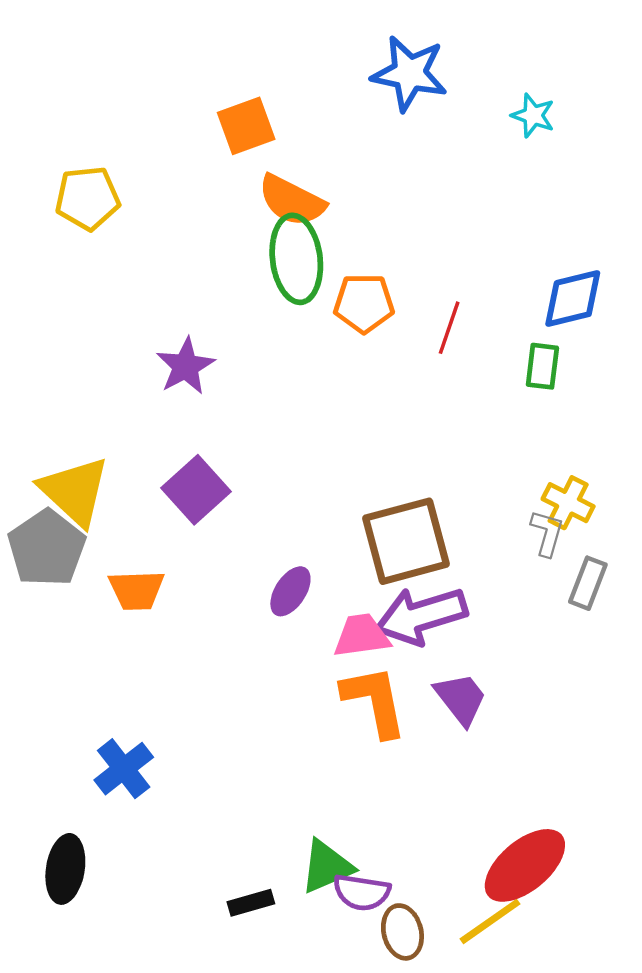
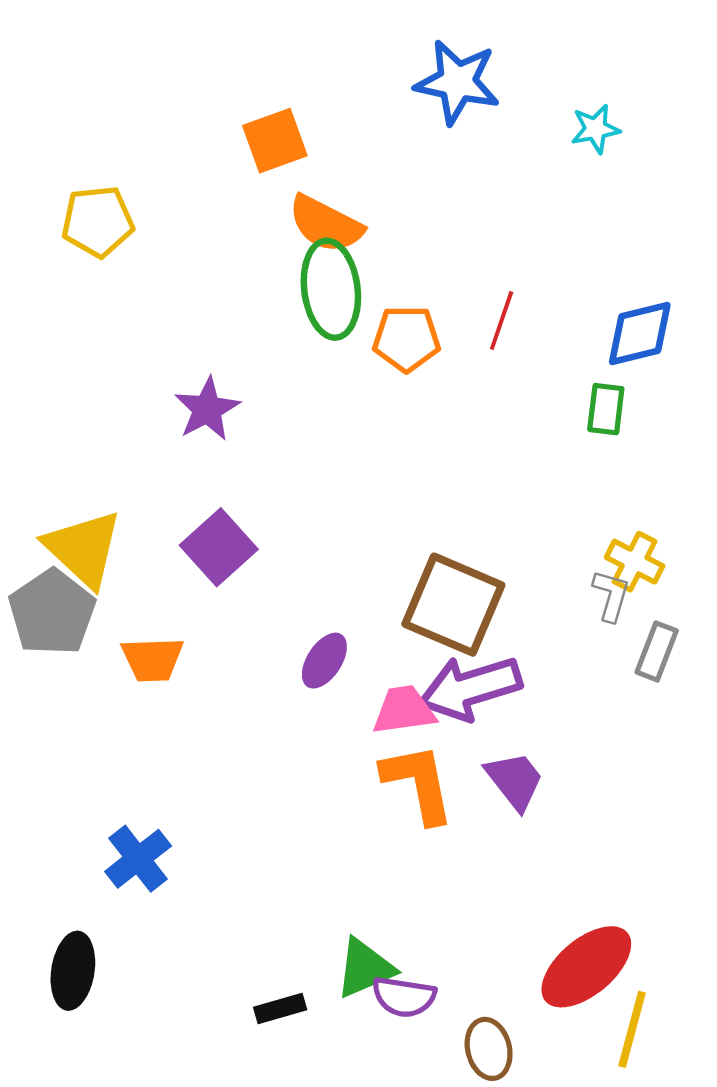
cyan star: (533, 115) -> (595, 129), turned -30
red line: (449, 328) -> (502, 320), moved
brown square: (406, 541) -> (453, 605), turned 38
yellow line: (490, 921) -> (632, 1029), moved, turned -40
brown ellipse: (402, 932) -> (489, 1049), moved

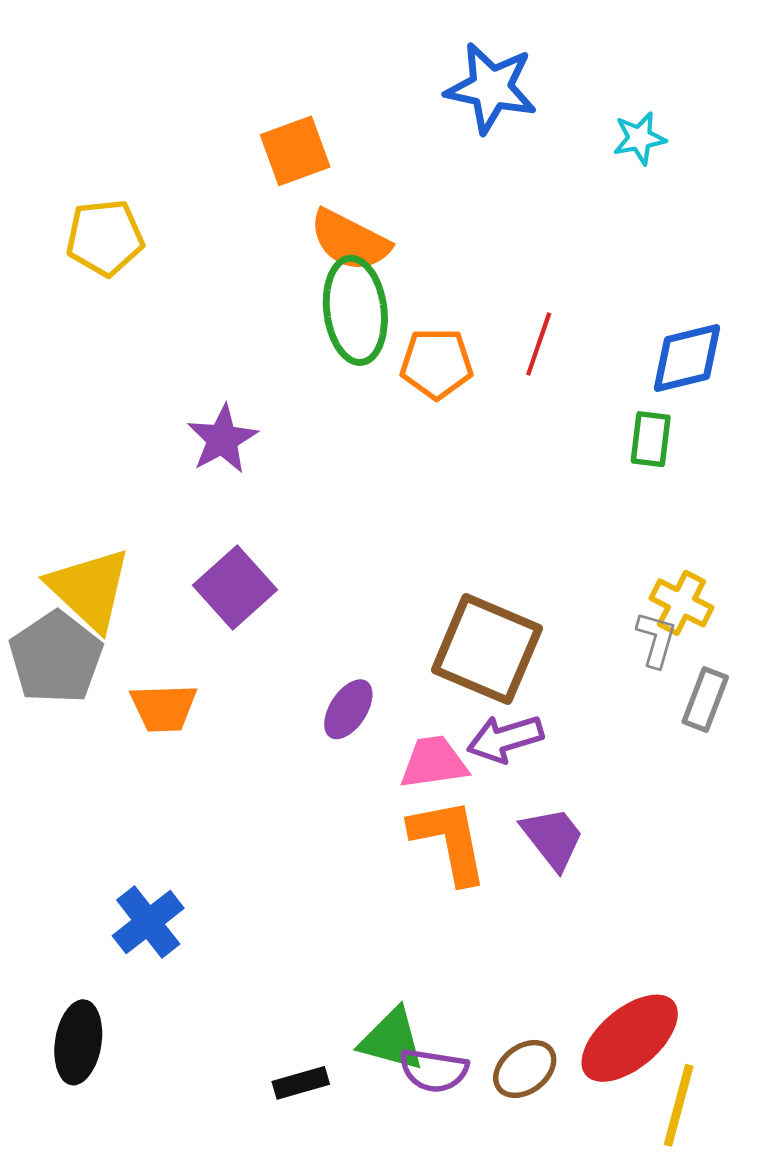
purple arrow: (470, 688) -> (505, 739), size x0.7
green triangle: (365, 968) -> (392, 1040), turned 38
brown ellipse: (489, 1049) -> (525, 1069), moved, turned 66

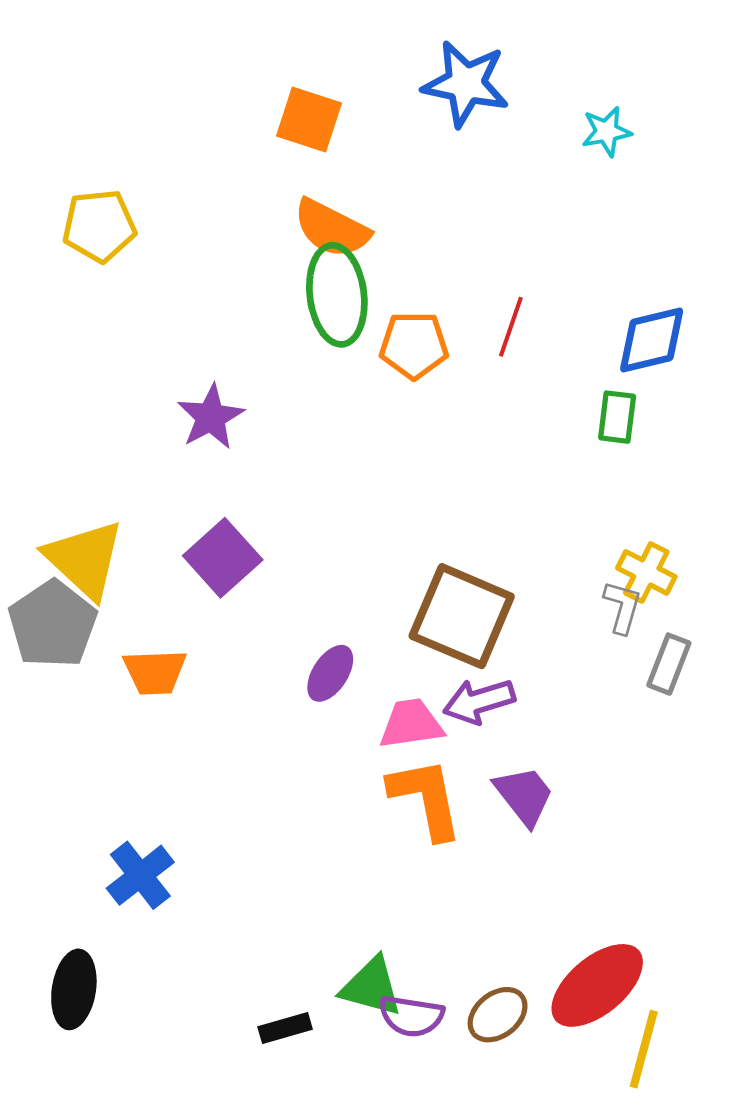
orange square: (295, 151) -> (309, 120), moved, turned 38

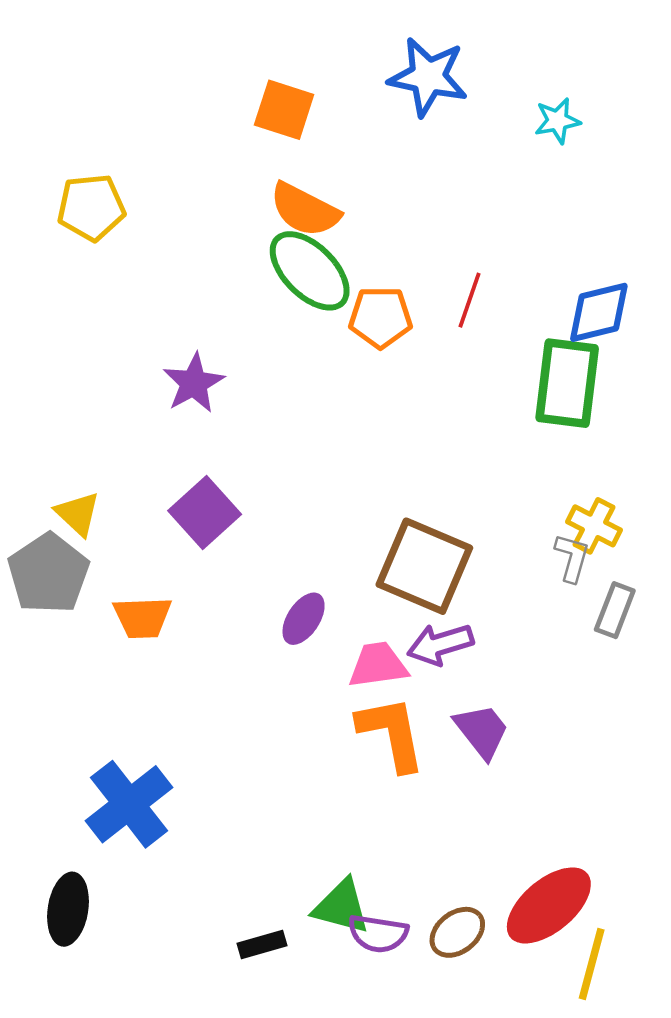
green ellipse: (337, 295) -> (310, 271), turned -38
green rectangle: (617, 417) -> (567, 383), size x1.8
yellow triangle: (85, 559) -> (78, 514), size x0.6
blue cross: (140, 875) -> (129, 804), size x1.4

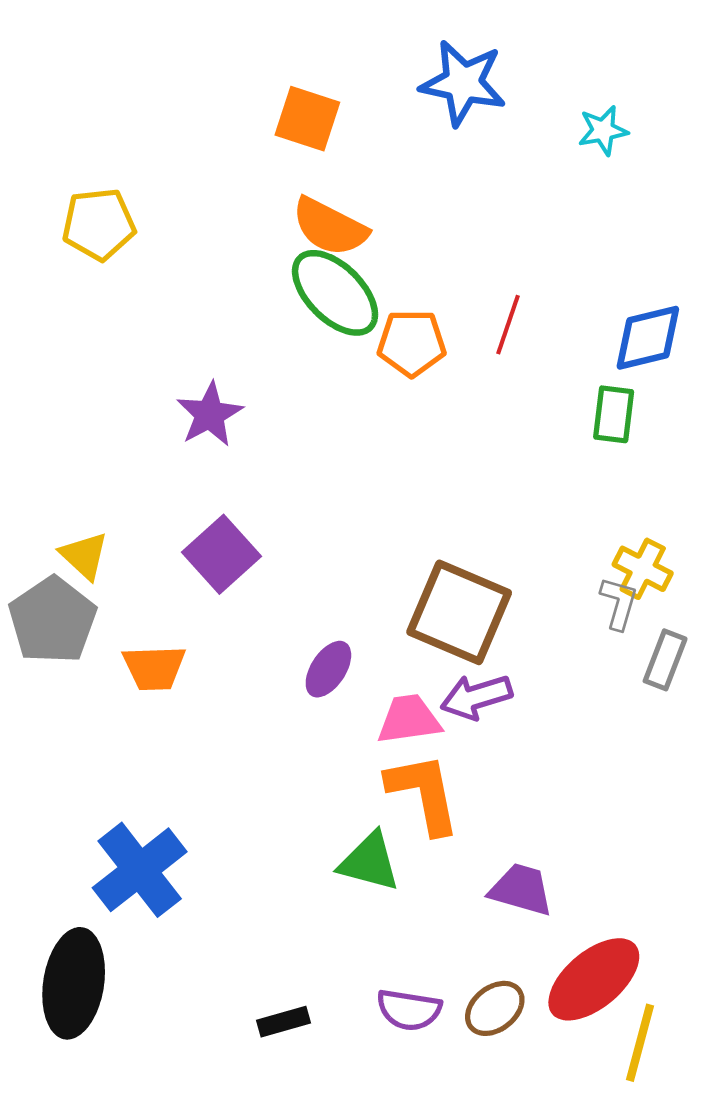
green rectangle: (567, 383) -> (614, 414), size x0.6
purple trapezoid: (482, 731) -> (521, 890), moved, turned -36
green triangle: (341, 907) -> (369, 862), moved
black ellipse: (68, 909) -> (74, 983), size x1.4

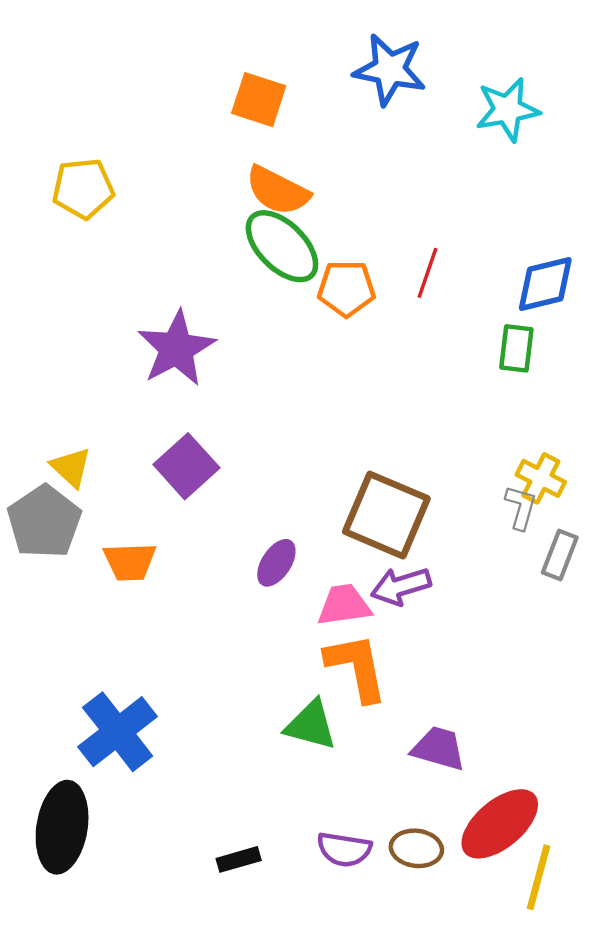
cyan star: (603, 130) -> (507, 110), size x1.5
purple star: (210, 414) -> (176, 348), size x1.4
brown ellipse: (495, 1008) -> (416, 848), turned 45

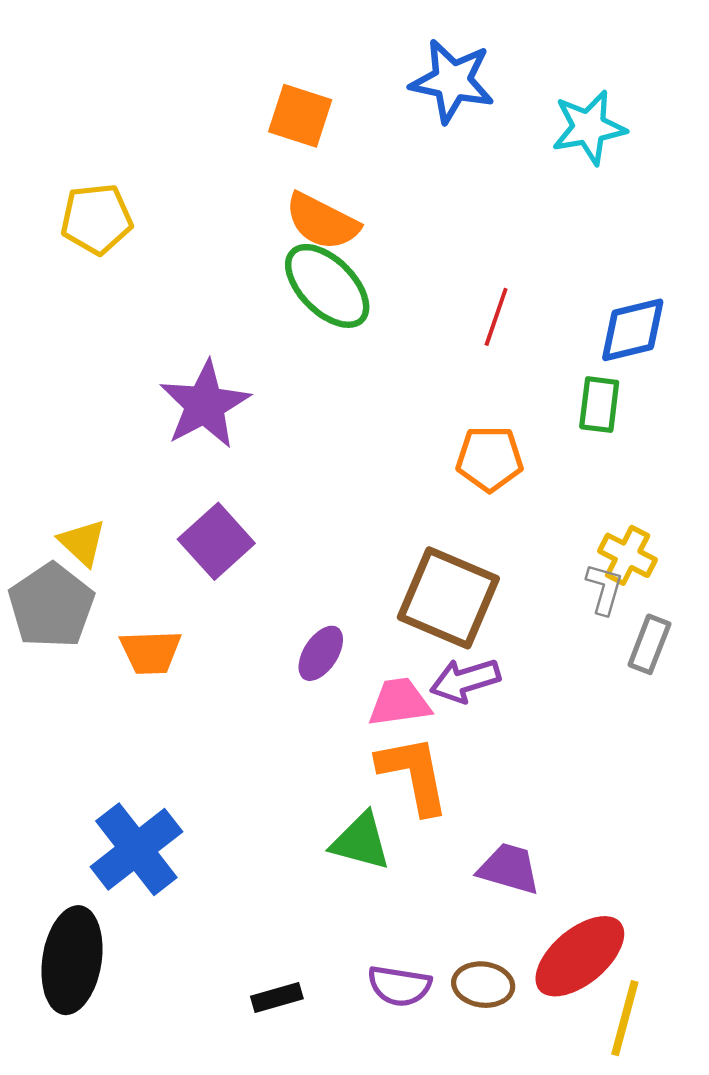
orange pentagon: (346, 288) -> (490, 459), moved

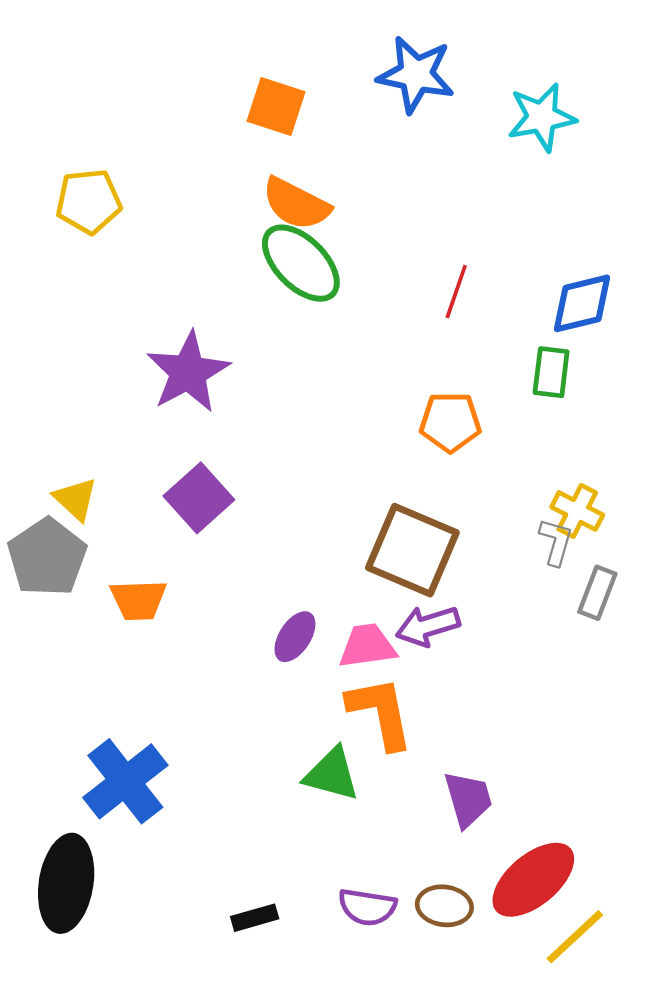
purple ellipse: (321, 653) -> (295, 637), moved
purple trapezoid: (509, 869) -> (468, 799), turned 58
yellow line: (625, 1018) -> (575, 937), turned 32

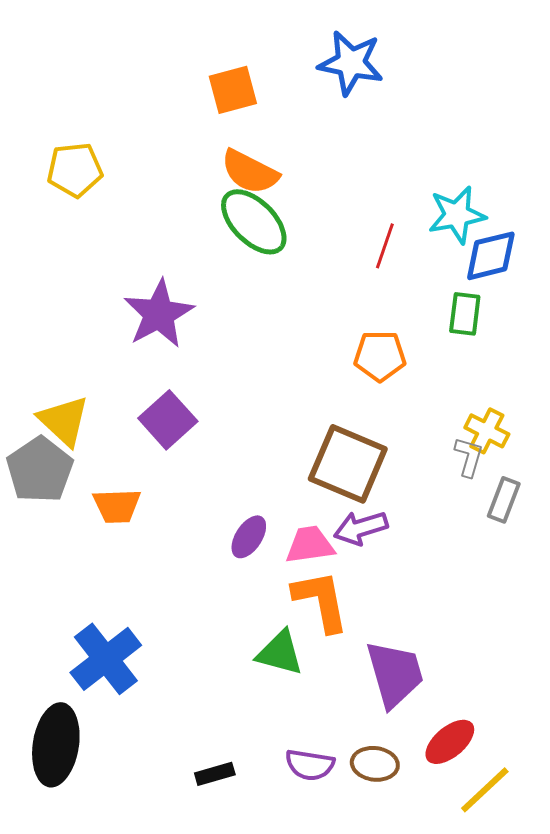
orange square: (276, 107) -> (233, 90), turned -33
cyan star: (542, 117) -> (457, 215), moved
yellow triangle: (76, 499) -> (64, 421), size x1.4
purple trapezoid: (468, 799) -> (395, 674), size x1.4
red ellipse: (533, 880) -> (450, 742), size x0.7

